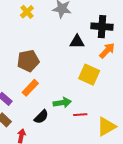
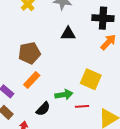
black triangle: (77, 42) -> (68, 34), moved
yellow square: (89, 75) -> (91, 79), moved

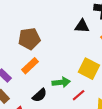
black triangle: (68, 34) -> (82, 26), moved
red line: (82, 106) -> (79, 95), turned -40

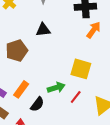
black triangle: (82, 26) -> (43, 30), moved
orange rectangle: (30, 66) -> (21, 89), moved

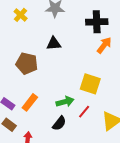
brown pentagon: (17, 51) -> (27, 64), turned 30
black semicircle: (37, 104) -> (59, 123), moved

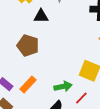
black triangle: (54, 44) -> (41, 16), moved

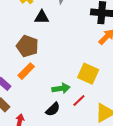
orange rectangle: (28, 84) -> (26, 71), moved

